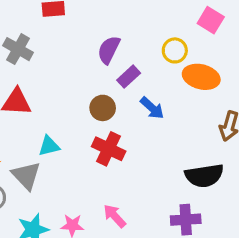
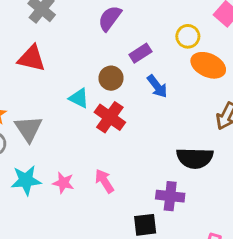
purple semicircle: (109, 50) -> (110, 18), moved
cyan triangle: (49, 146) -> (79, 98), moved, turned 30

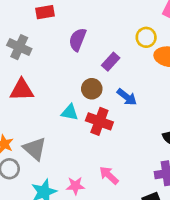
blue arrow: (157, 86) -> (127, 97), moved

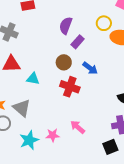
purple semicircle: (78, 40) -> (66, 26), moved
cyan triangle: (70, 112) -> (33, 79), moved

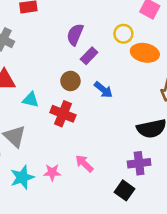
red cross: (70, 87) -> (63, 114), moved
black square: (110, 147) -> (125, 190), turned -35

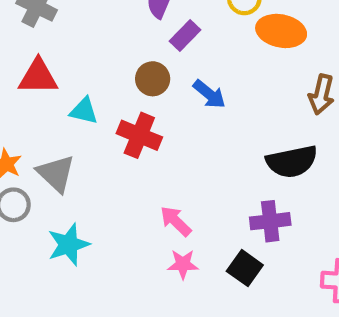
pink star: (52, 172) -> (183, 264), moved

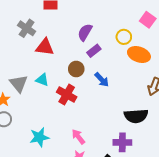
red triangle: (38, 77) -> (45, 47), moved
gray triangle: (56, 173) -> (19, 84), moved
cyan star: (69, 245) -> (39, 137), moved

